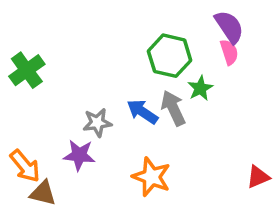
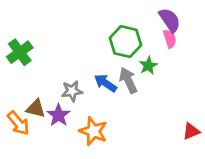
purple star: (79, 155) -> (59, 115), turned 30
orange star: (151, 177) -> (93, 131), moved
brown triangle: (43, 193) -> (36, 108), moved

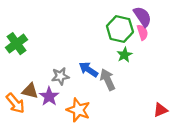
green hexagon: (126, 42) -> (120, 29), moved
gray arrow: (128, 80) -> (108, 80), moved

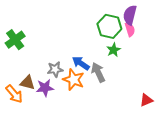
purple semicircle: (142, 17) -> (130, 15), turned -132
purple star: (49, 96) -> (45, 88), turned 30
orange star: (78, 110) -> (74, 80), moved

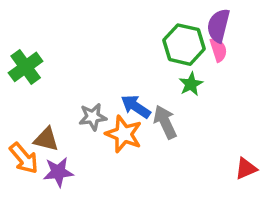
purple star: (45, 88) -> (58, 172), moved

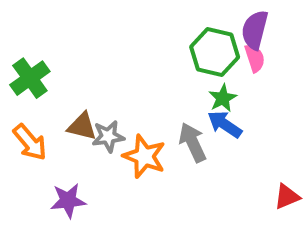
blue arrow: (136, 107) -> (225, 124), moved
brown triangle: (46, 139) -> (82, 126), moved
orange arrow: (24, 158) -> (30, 142), moved

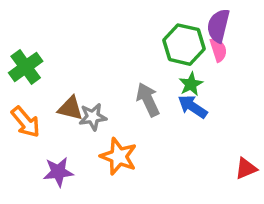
gray arrow: (193, 142) -> (148, 100), moved
orange star: (144, 156) -> (119, 156), moved

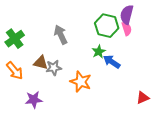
green star: (191, 84) -> (99, 52), moved
gray arrow: (148, 100) -> (61, 35), moved
orange star: (119, 156) -> (81, 82), moved

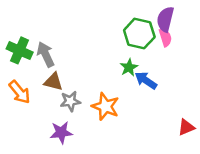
gray arrow: (61, 35) -> (46, 54), moved
green cross: (15, 39) -> (20, 50), turned -30
gray star: (54, 68) -> (70, 101), moved
purple star: (34, 100) -> (61, 132), moved

